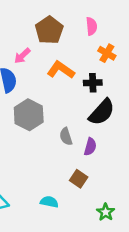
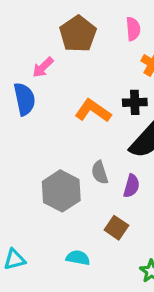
orange L-shape: (61, 70) -> (93, 111), moved
gray hexagon: (29, 115) -> (61, 191), moved

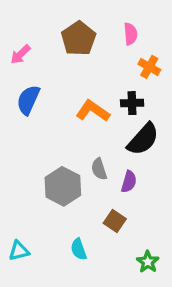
pink arrow: (43, 67) -> (20, 54), moved
blue semicircle: (25, 99) -> (28, 100), turned -144
cyan semicircle: (78, 258) -> (79, 249), turned -120

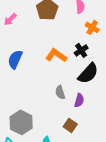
blue semicircle: (28, 100) -> (15, 59), moved
black cross: (132, 103) -> (81, 50), turned -32
gray hexagon: (63, 186) -> (21, 122), moved

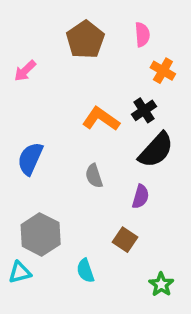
pink arrow: (10, 19) -> (25, 71), moved
blue semicircle: (15, 59) -> (30, 159), moved
gray semicircle: (60, 92) -> (94, 176), moved

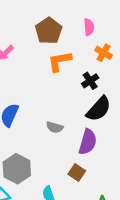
orange L-shape: (101, 119) -> (60, 61), moved, turned -45
gray semicircle: (94, 176) -> (55, 127), turned -56
purple semicircle: (141, 197) -> (88, 142), size x1.5

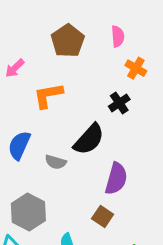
orange L-shape: (60, 61) -> (48, 95), moved
black semicircle: (99, 109) -> (89, 139), moved
gray semicircle: (55, 127) -> (56, 162), moved

